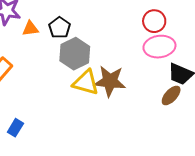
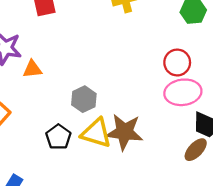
black pentagon: (60, 28) -> (58, 137), moved
gray hexagon: (75, 54) -> (84, 99), size x0.7

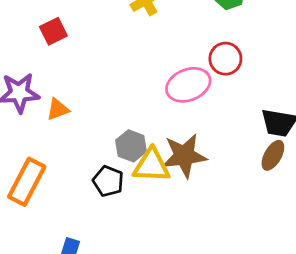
pink ellipse: (183, 92) -> (188, 85), moved
gray hexagon: (84, 99) -> (131, 146), moved

